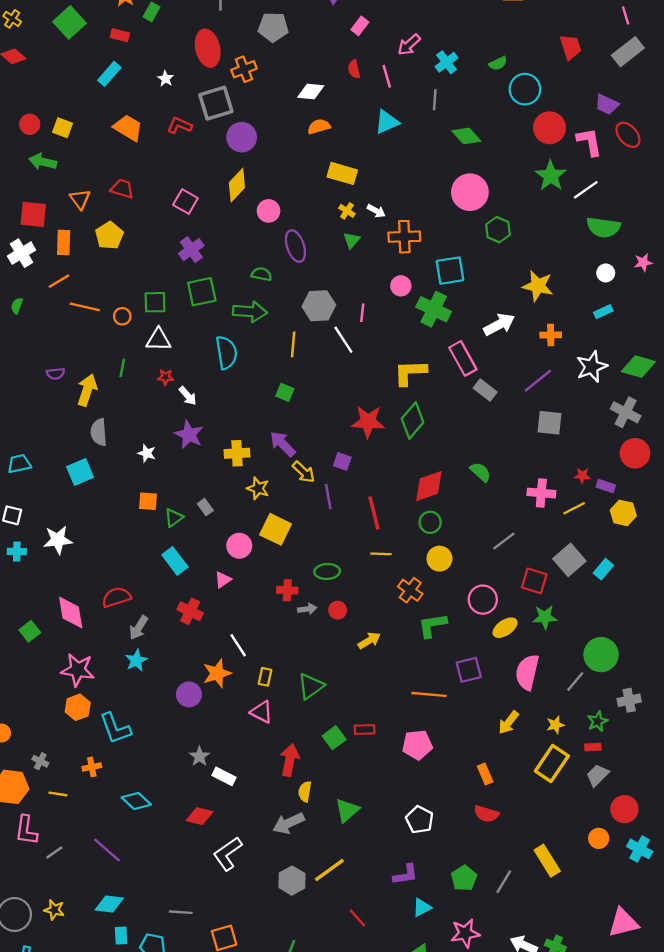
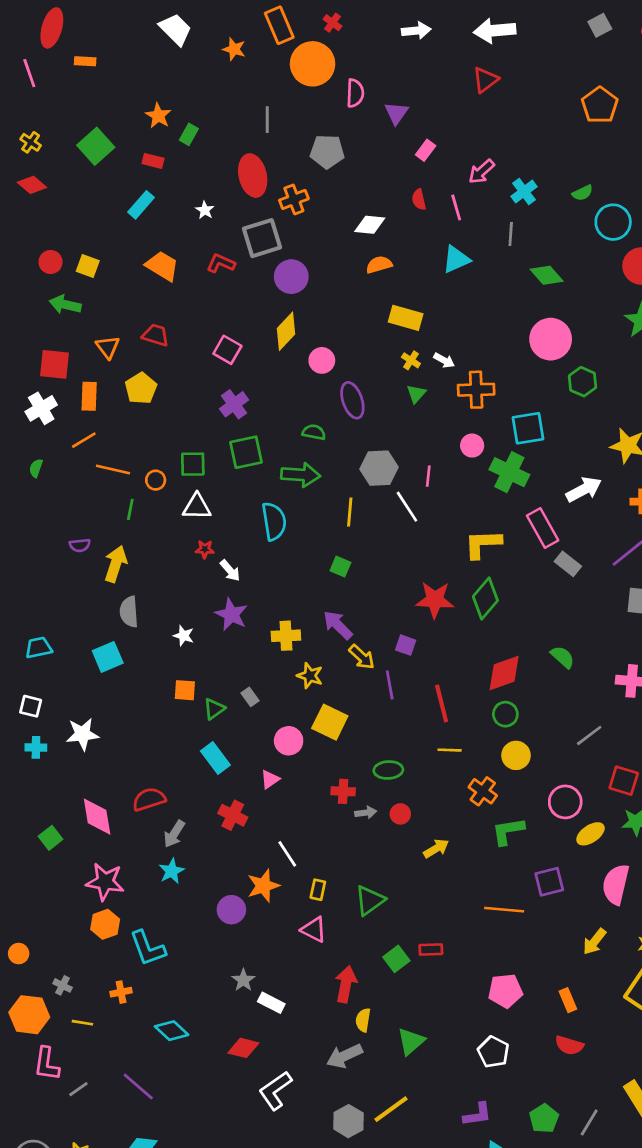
green line: (122, 368) -> (130, 509), moved
pink pentagon: (417, 745) -> (505, 991), moved

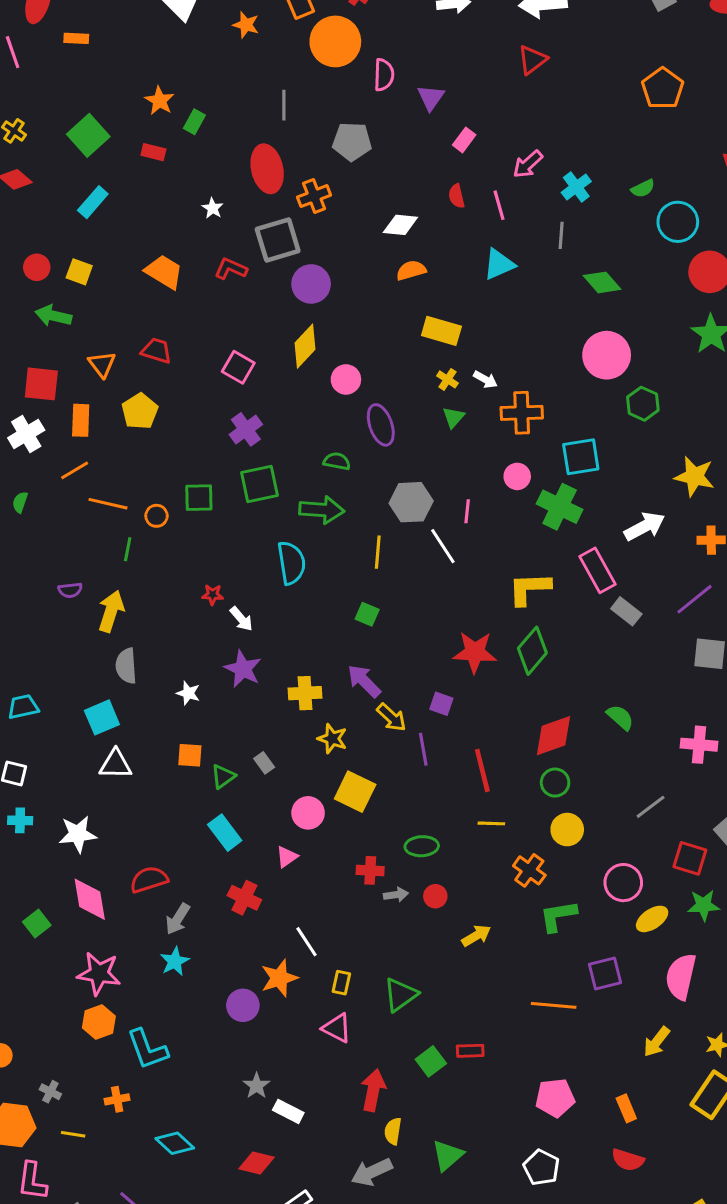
cyan rectangle: (141, 205) -> (93, 202), moved
white triangle: (197, 507) -> (116, 764), moved
white star: (82, 734) -> (78, 834), moved

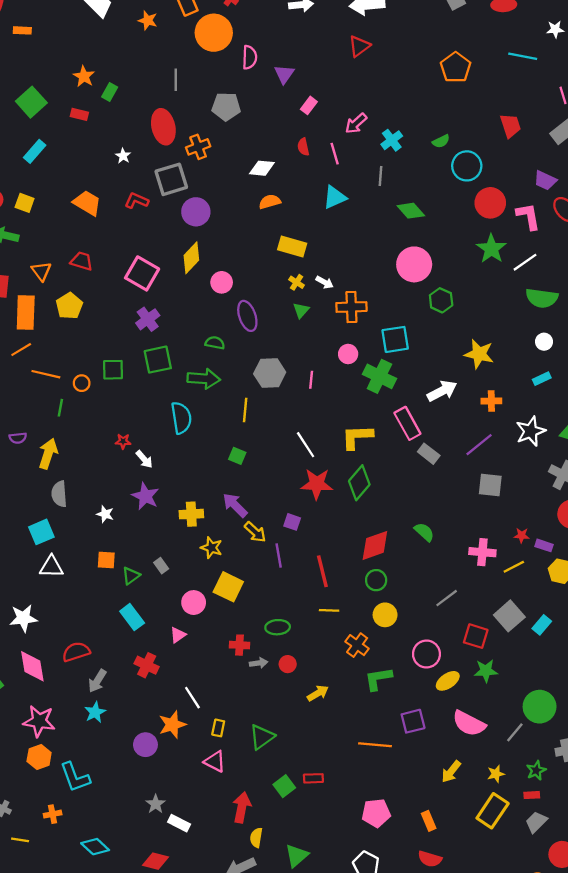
pink square: (238, 367) -> (142, 273), size x1.4
orange rectangle: (81, 420) -> (26, 313), size x1.4
white line: (443, 546) -> (306, 445), moved
pink semicircle: (681, 977) -> (469, 723), turned -76

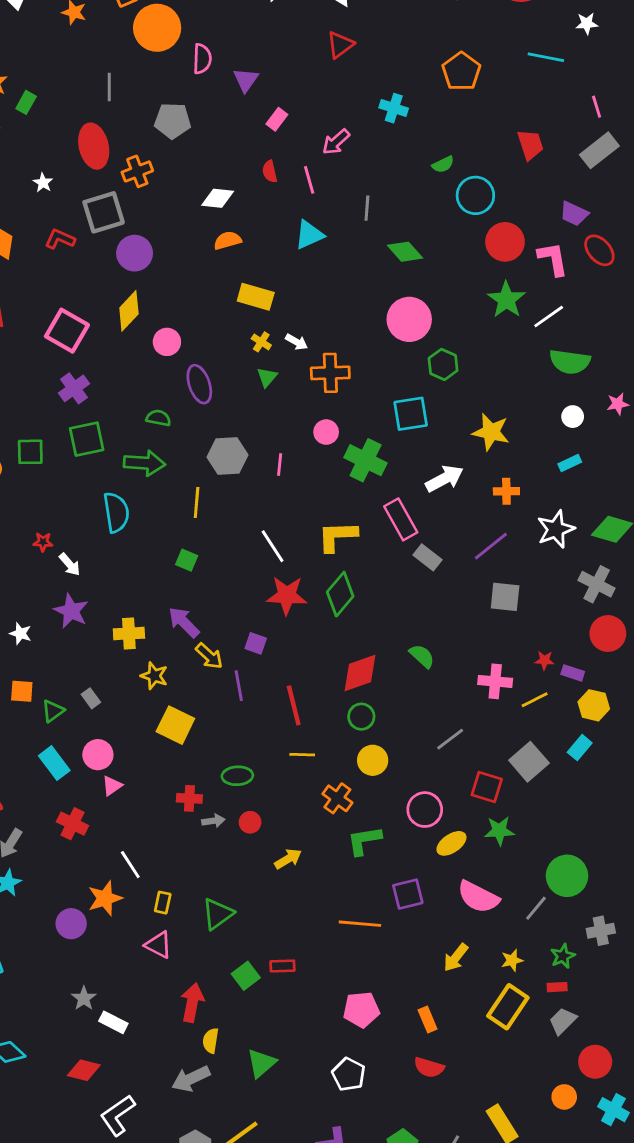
cyan cross: (392, 140) -> (394, 108), moved, turned -35
cyan square: (395, 339) -> (411, 414), moved
pink circle: (194, 603) -> (98, 755), moved
cyan rectangle: (542, 625) -> (580, 748), moved

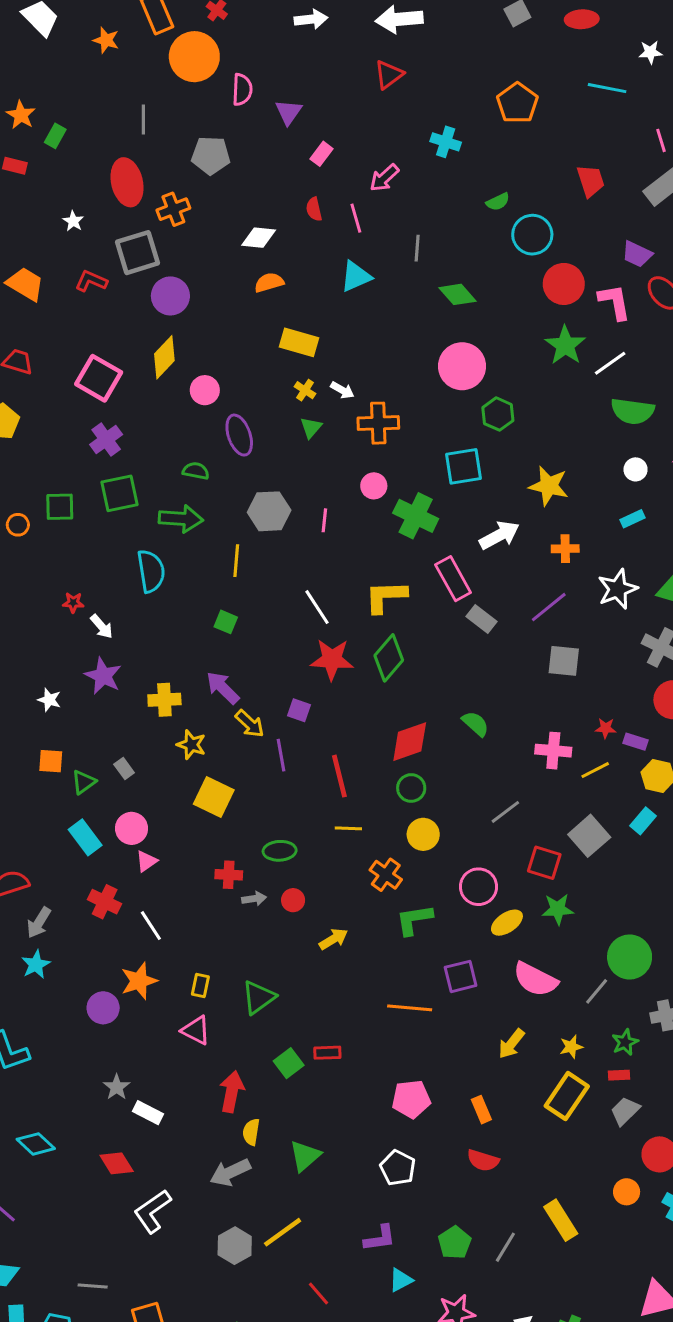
white line: (130, 865) -> (151, 926), moved
red diamond: (84, 1070) -> (117, 1163), turned 44

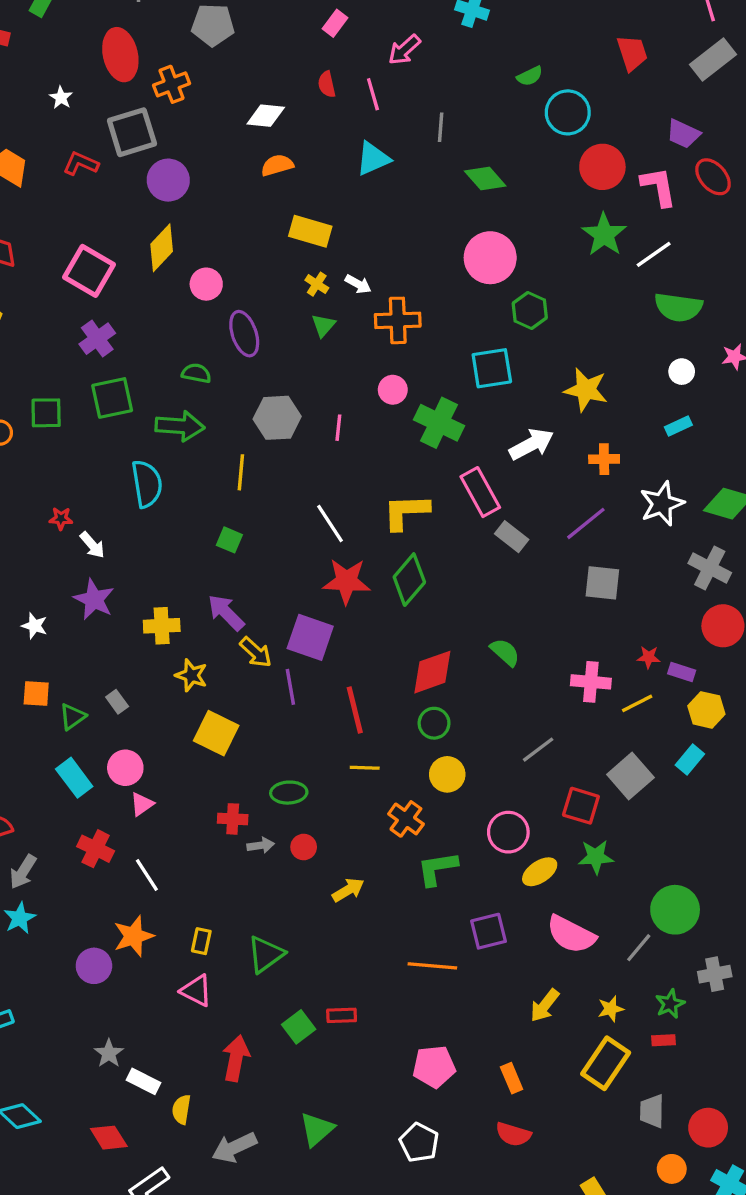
purple square: (299, 710) -> (310, 637), size x1.8
gray trapezoid: (625, 1111) -> (652, 1111), moved, turned -44
yellow semicircle: (251, 1132) -> (181, 1109), moved

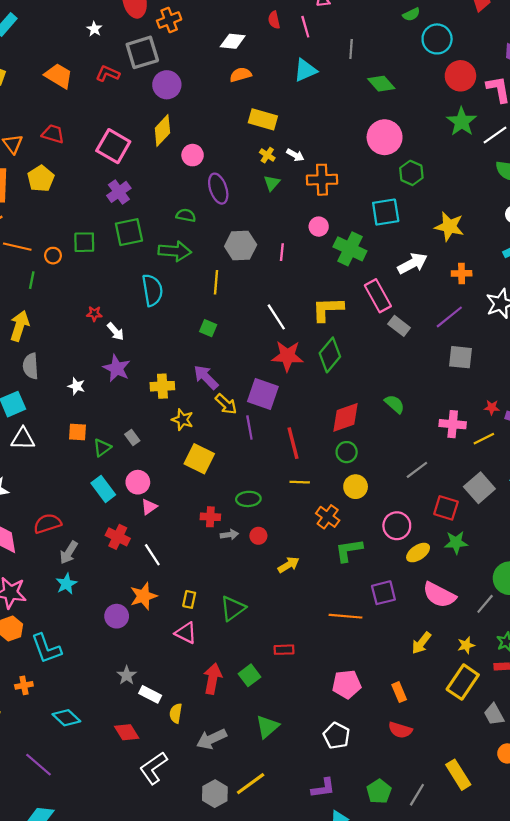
green square: (299, 1027) -> (249, 675), moved
gray trapezoid: (652, 1111) -> (494, 714), turned -30

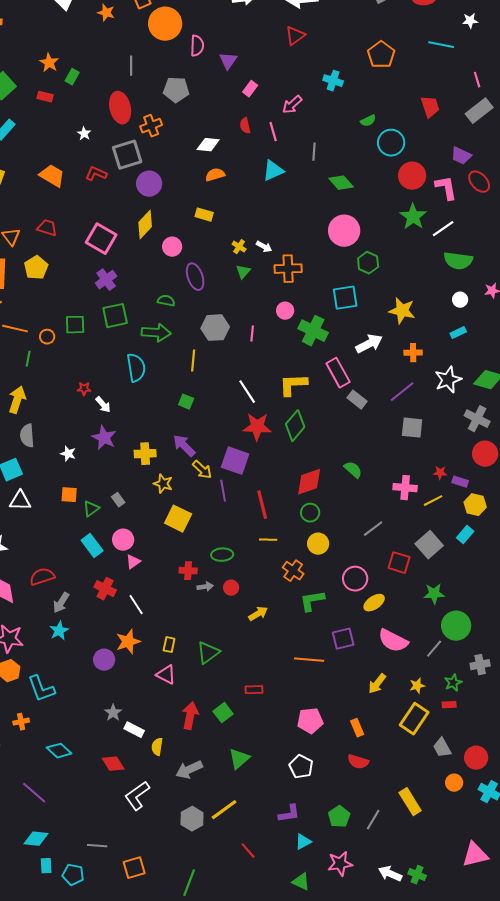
yellow rectangle: (263, 119) -> (204, 215), moved, size x0.7
green star: (456, 542) -> (434, 594), moved

